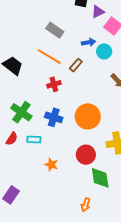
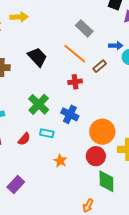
orange circle: (88, 116) -> (102, 132), moved
red semicircle: (12, 139) -> (24, 139), moved

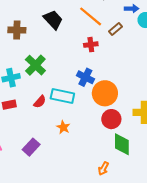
green cross: (39, 104) -> (35, 65), moved
orange circle: (102, 132) -> (105, 93), moved
cyan rectangle: (47, 133) -> (62, 96), size x1.6
orange star: (60, 161) -> (63, 127), moved

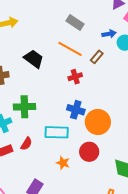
green cross: (35, 65) -> (24, 107), turned -35
red semicircle: (40, 102) -> (26, 144), moved
red circle: (111, 119) -> (89, 152), moved

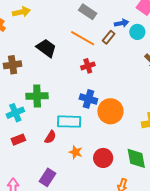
brown rectangle: (97, 57) -> (109, 37), moved
red semicircle: (26, 144) -> (50, 137), moved
red circle: (89, 152) -> (103, 158), moved

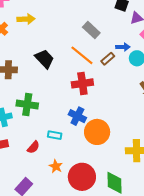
red cross: (88, 66) -> (82, 83), size x1.5
cyan rectangle: (69, 122) -> (55, 135), size x0.6
red circle: (103, 158) -> (82, 177), size x1.4

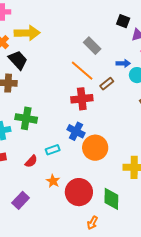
yellow arrow: (26, 19) -> (27, 33), size x1.4
black trapezoid: (44, 59) -> (18, 60), moved
brown rectangle: (108, 59) -> (107, 84), moved
cyan rectangle: (55, 135) -> (53, 150), turned -32

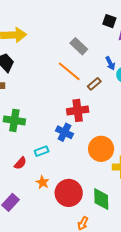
blue arrow: (123, 63) -> (110, 63), turned 64
red cross: (82, 99) -> (78, 110), moved
orange circle: (95, 148) -> (101, 149), moved

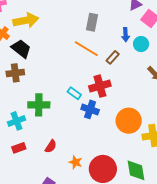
gray rectangle: (79, 46) -> (92, 22), turned 66
blue arrow: (110, 63) -> (126, 35), turned 32
cyan rectangle: (42, 151) -> (74, 93), moved, turned 64

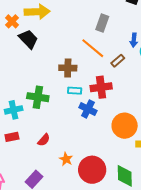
brown cross: (15, 73) -> (68, 68), moved
cyan rectangle: (74, 93) -> (75, 91), turned -40

